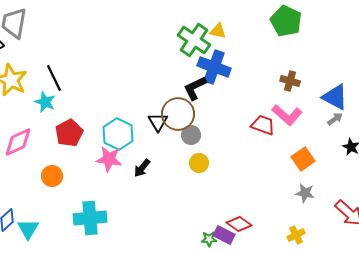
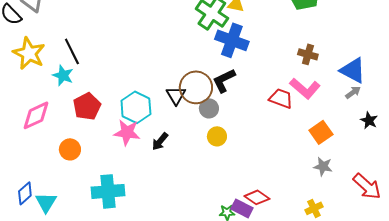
black L-shape: (195, 88) -> (224, 80), moved

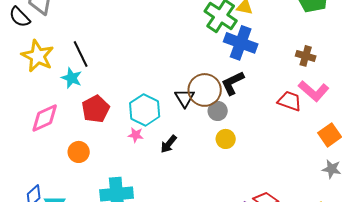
brown cross: (308, 54) -> (306, 56), moved
pink star: (127, 132) -> (136, 135), size x0.6

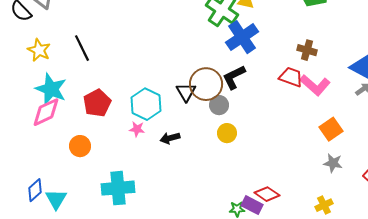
blue cross: (241, 43) -> (242, 37), turned 36
yellow star: (38, 56) -> (39, 50), size x0.7
cyan star: (72, 78) -> (51, 89), moved, size x1.5
red trapezoid: (290, 101) -> (291, 77), moved
black arrow: (169, 144) -> (170, 138), turned 36

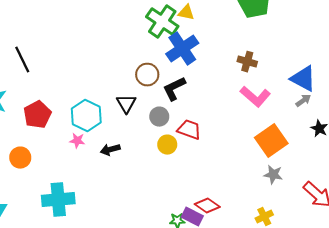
red trapezoid: (291, 77) -> (189, 130), moved
brown circle: (206, 84) -> (147, 75), moved, size x0.7
orange square: (331, 129) -> (271, 141), size x1.4

